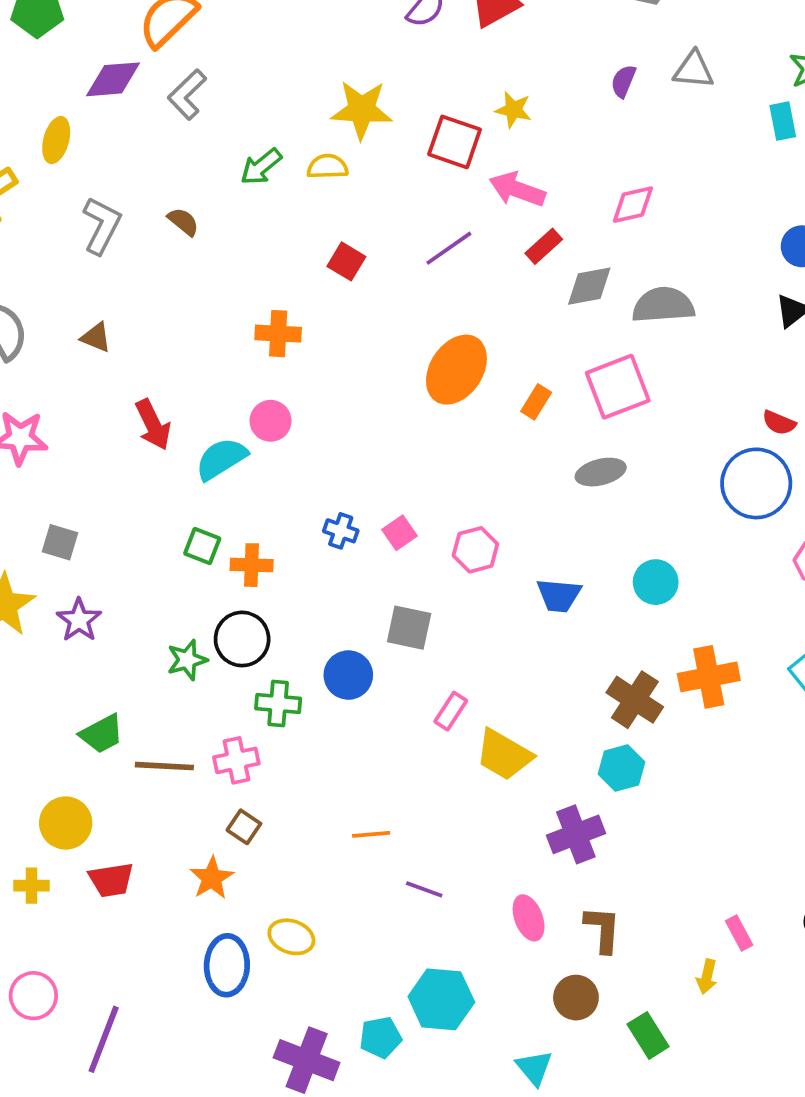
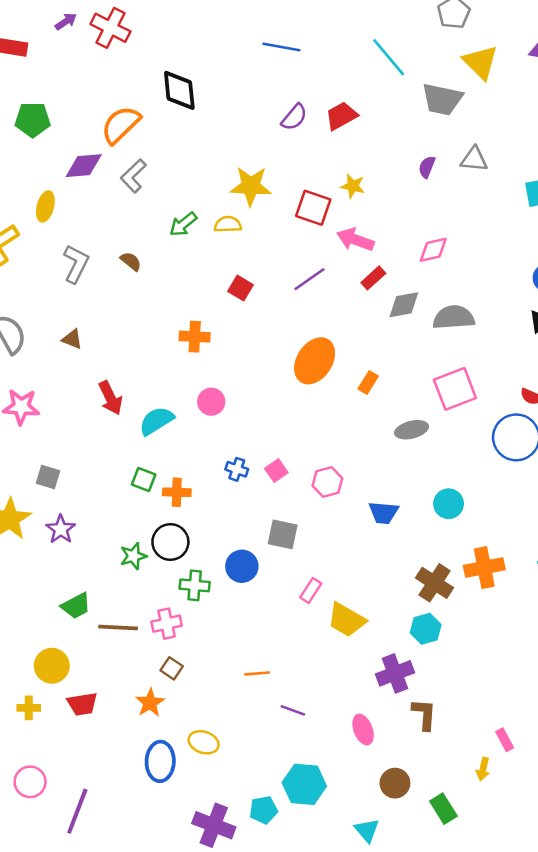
pink square: (618, 387) -> (455, 389), moved
pink circle: (271, 421) -> (211, 402), moved
brown L-shape: (603, 929) -> (424, 714), moved

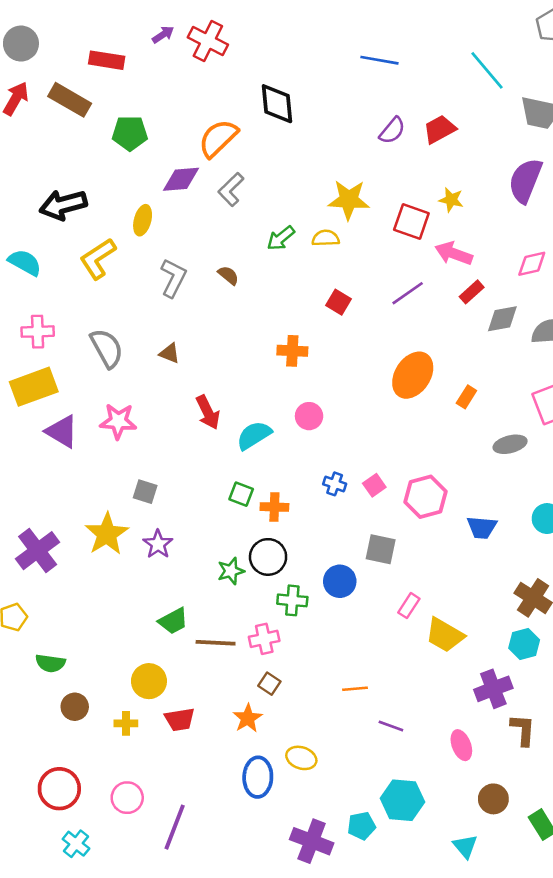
purple semicircle: (427, 167) -> (525, 181), size x2.0
pink hexagon: (327, 482) -> (426, 497), size x1.4

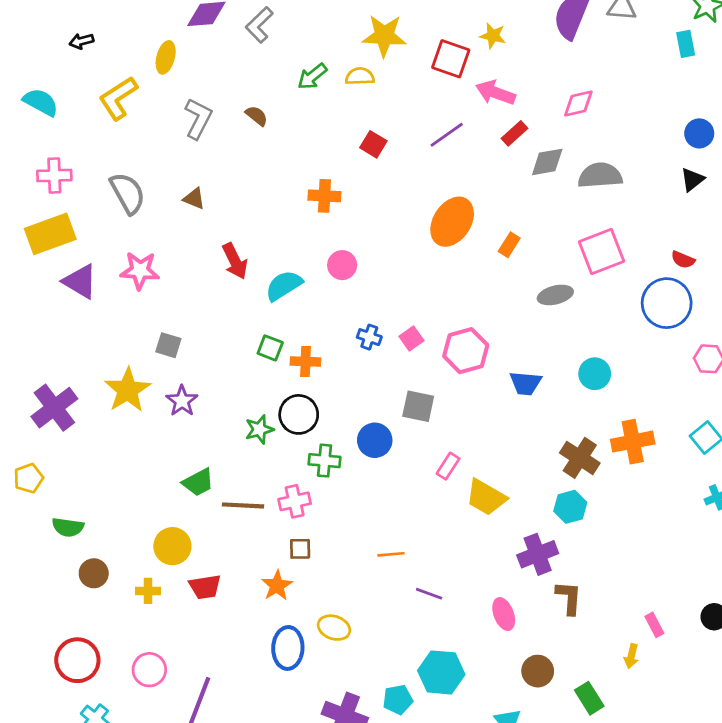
black arrow: (63, 205) -> (81, 41), size x0.5
brown square: (269, 684) -> (300, 549), turned -35

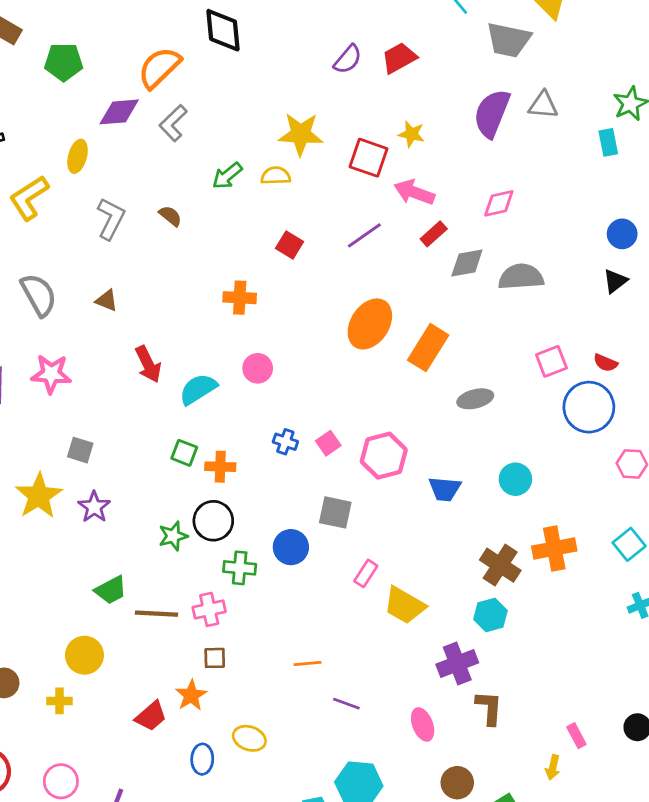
orange rectangle: (509, 245) -> (428, 348), size x1.8
pink square: (601, 252) -> (551, 361), moved, size x0.7
red trapezoid: (205, 587) -> (151, 716), moved, turned -32
blue ellipse: (288, 648) -> (202, 759), size x0.7

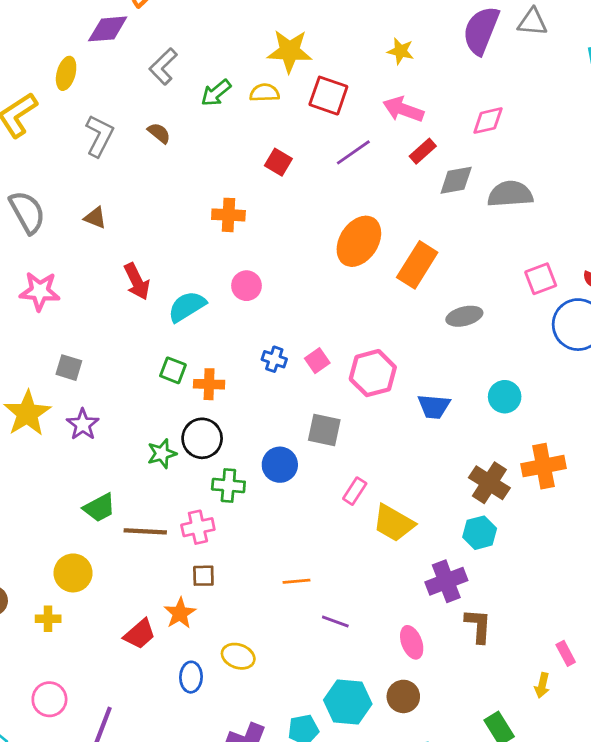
gray L-shape: (173, 123) -> (163, 66), moved
red square: (369, 158) -> (328, 96), moved
brown circle: (457, 783) -> (403, 696), moved

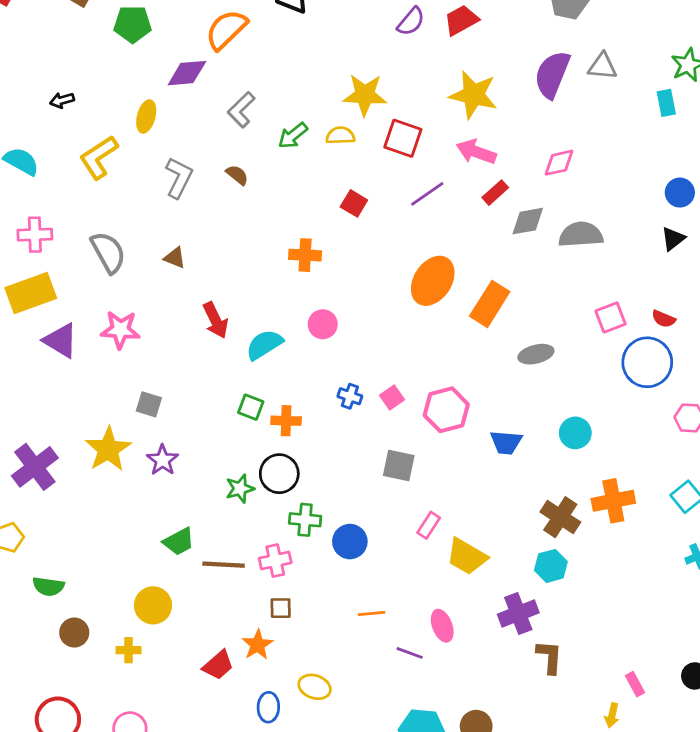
yellow star: (401, 51) -> (473, 95), size x1.8
blue circle: (280, 465) -> (350, 542), moved
pink ellipse: (412, 642) -> (442, 626), moved

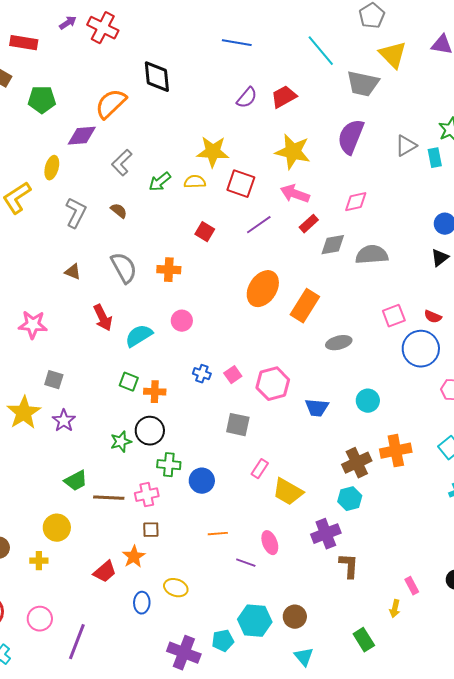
gray triangle: (602, 66) -> (406, 146), moved, turned -35
gray semicircle: (108, 252) -> (124, 268), moved
brown cross: (560, 517) -> (357, 463), turned 32

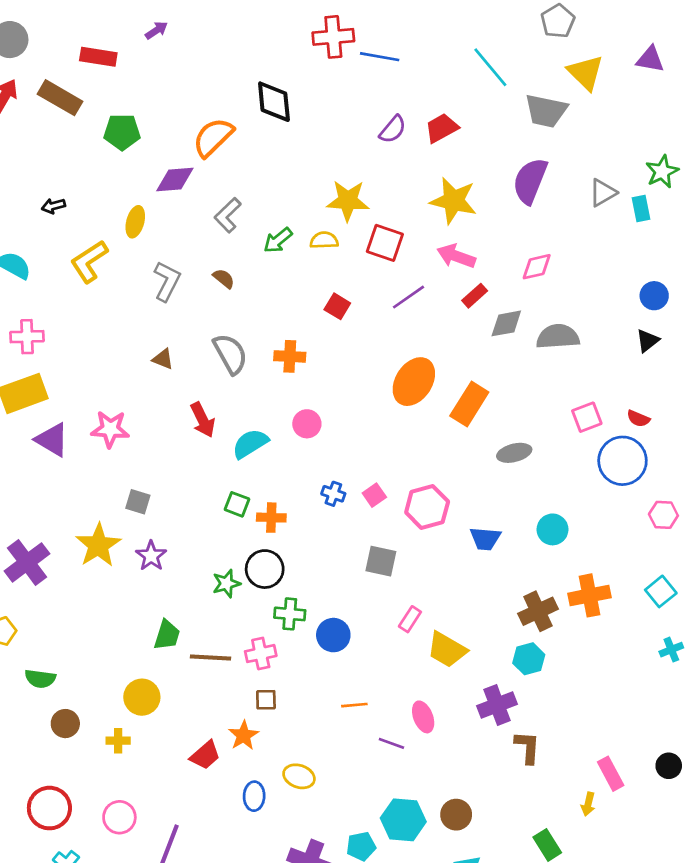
red cross: (103, 28) -> (333, 37), moved, turned -32
green trapezoid: (76, 481) -> (167, 635), turned -45
pink rectangle: (412, 586) -> (611, 774), size x1.4

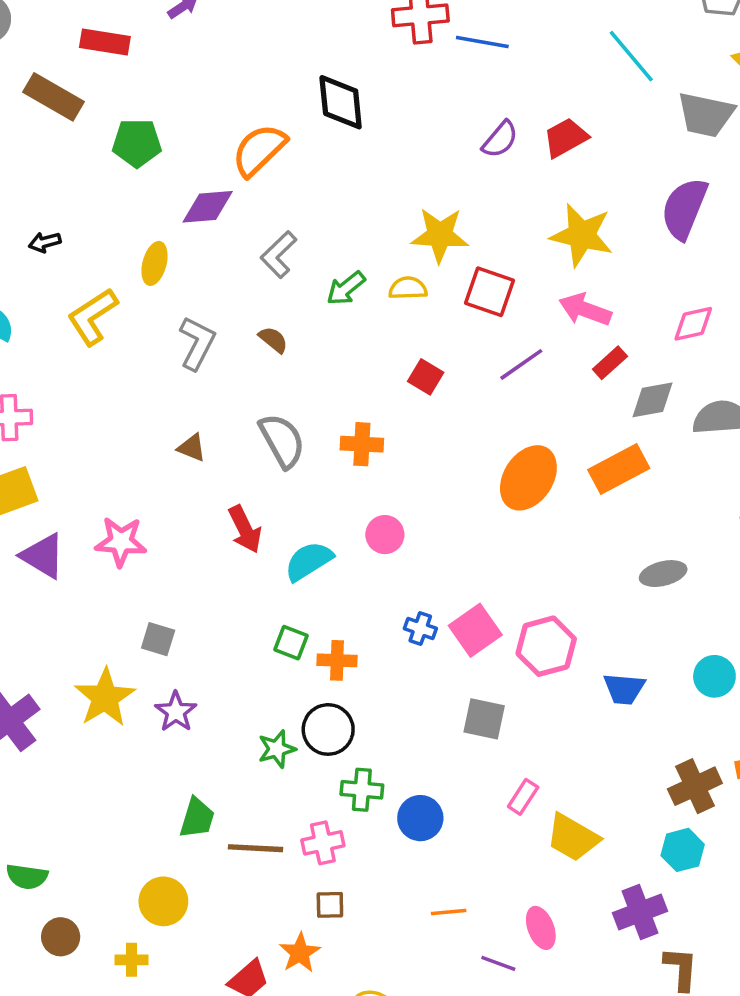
orange rectangle: (469, 404) -> (619, 469), moved, turned 30
pink square: (374, 495) -> (475, 630), size x1.6

